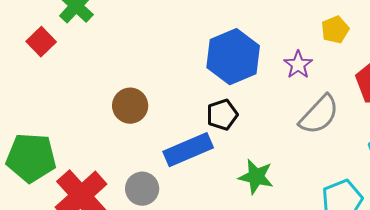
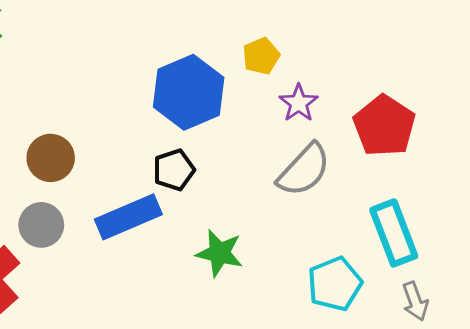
yellow pentagon: (335, 30) -> (261, 56), moved
purple star: (298, 65) -> (299, 103), moved
gray circle: (142, 189) -> (41, 225), moved

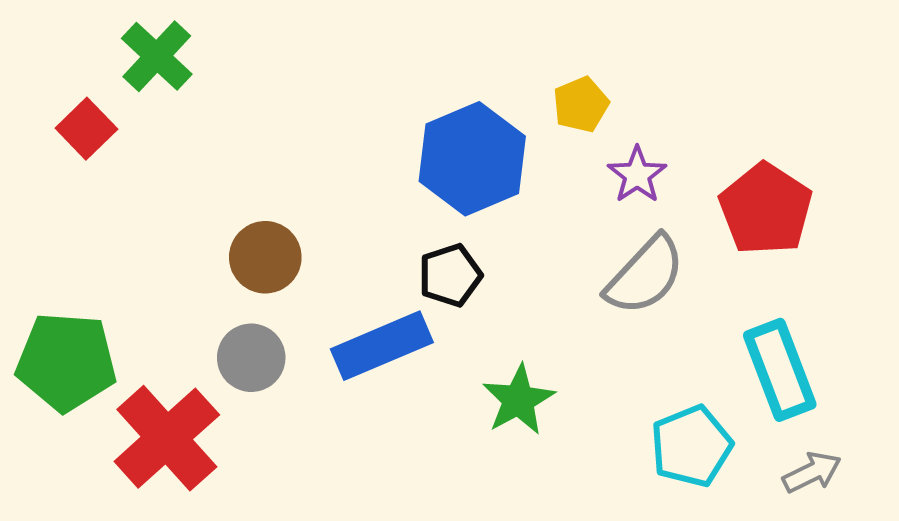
green star: (219, 253) -> (518, 400), turned 30
gray arrow: (415, 301) -> (812, 472), turned -96

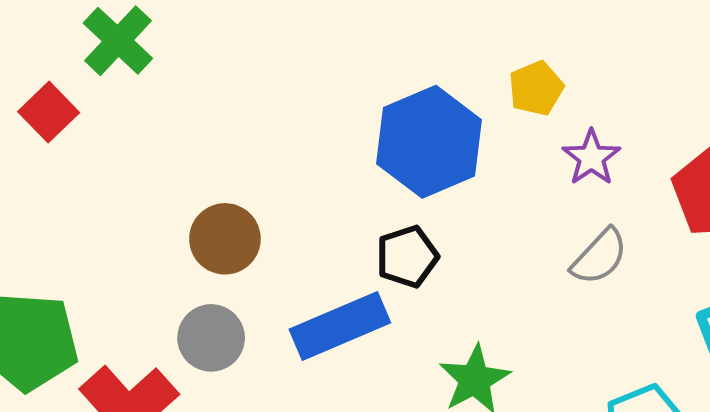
gray semicircle: (645, 275) -> (599, 257), size x0.7

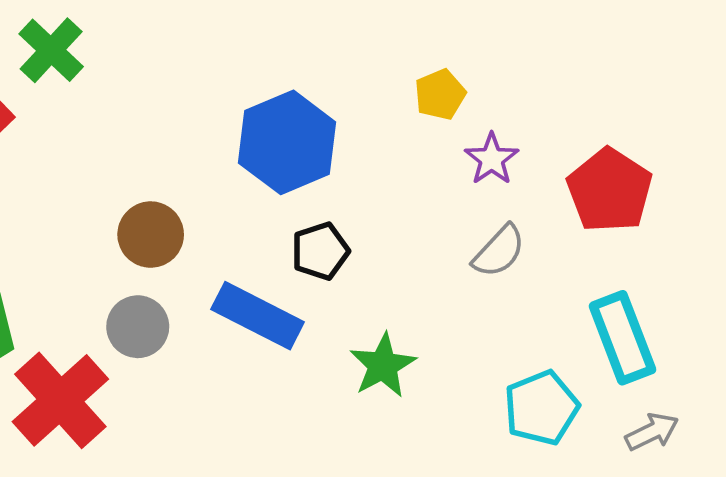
blue hexagon: (429, 142) -> (287, 142), moved
blue rectangle: (340, 326) -> (258, 316), turned 50

